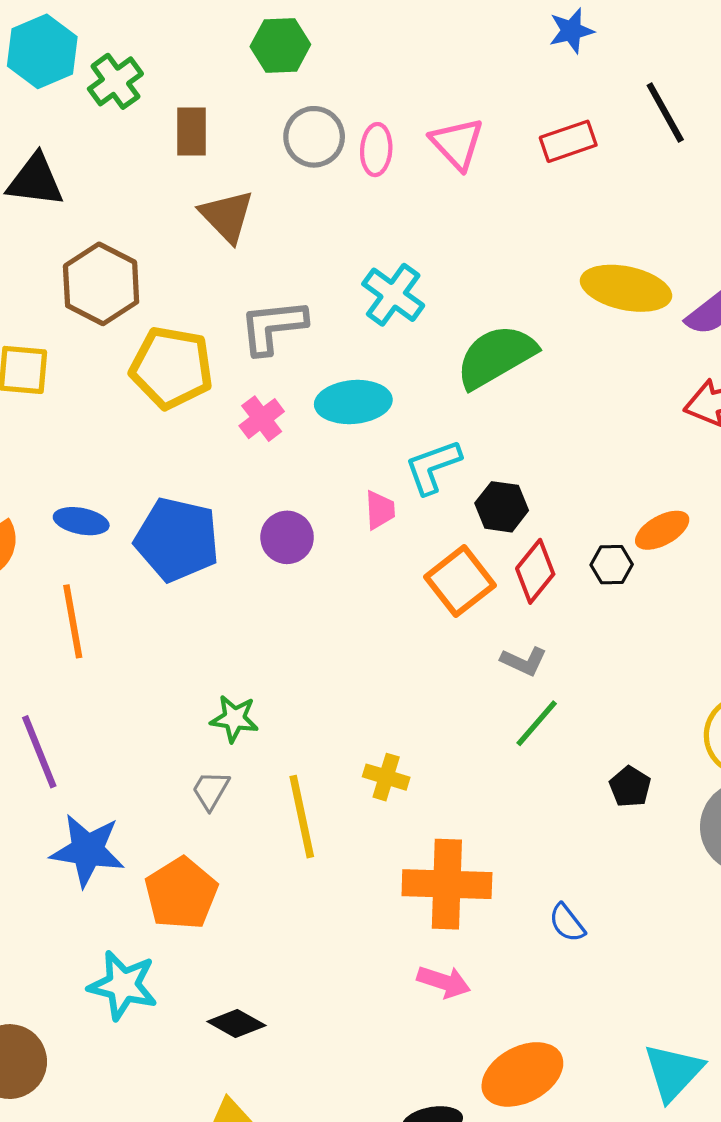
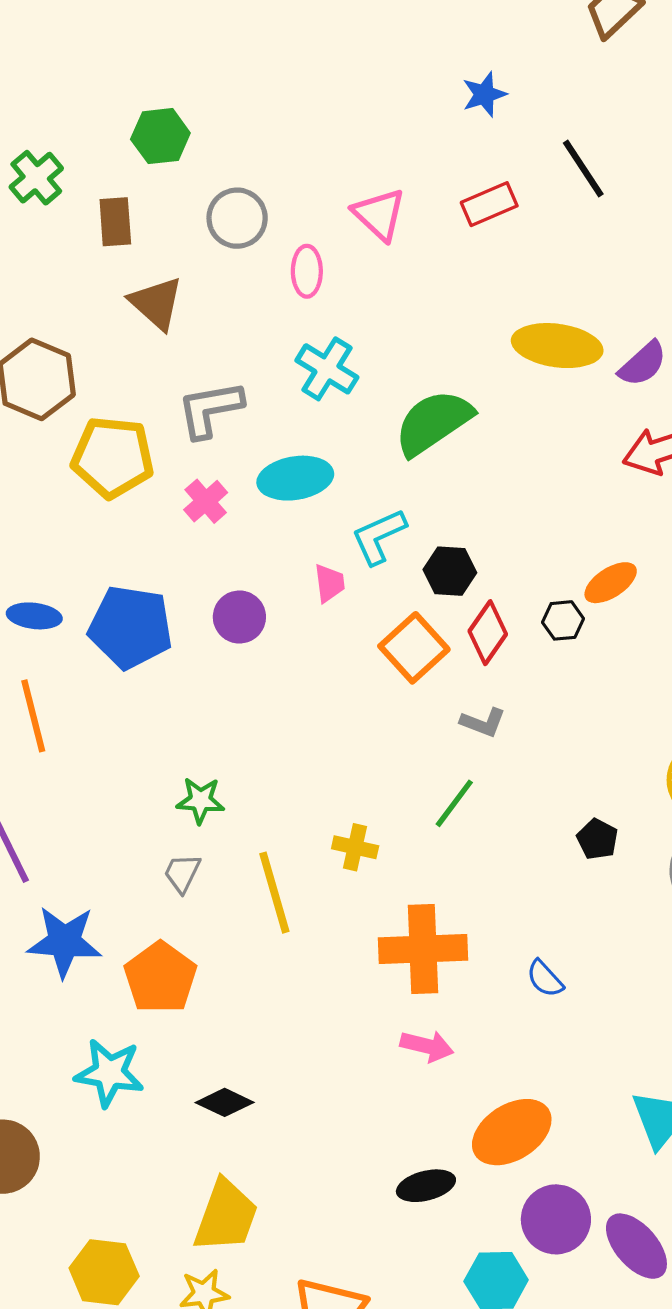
green hexagon: (280, 46) -> (160, 136), moved
pink ellipse: (376, 150) -> (307, 271), moved
green line: (537, 723) -> (454, 803), moved

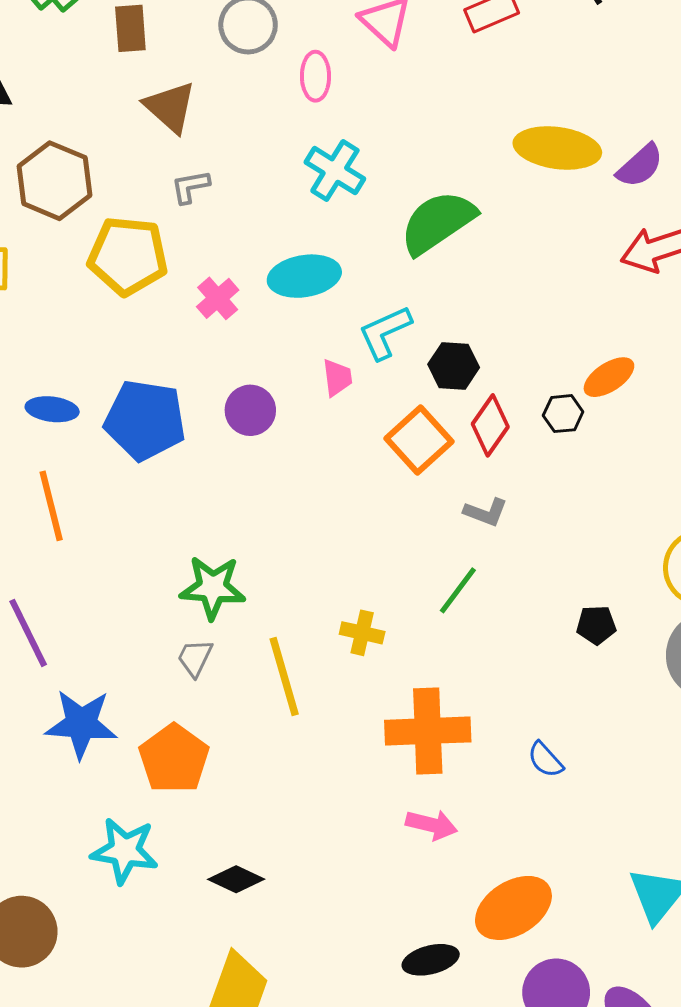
gray L-shape: (210, 409) -> (190, 187), moved, size x0.6
green star: (200, 800) -> (213, 588), size x1.4
black pentagon: (597, 839) -> (596, 625), turned -30

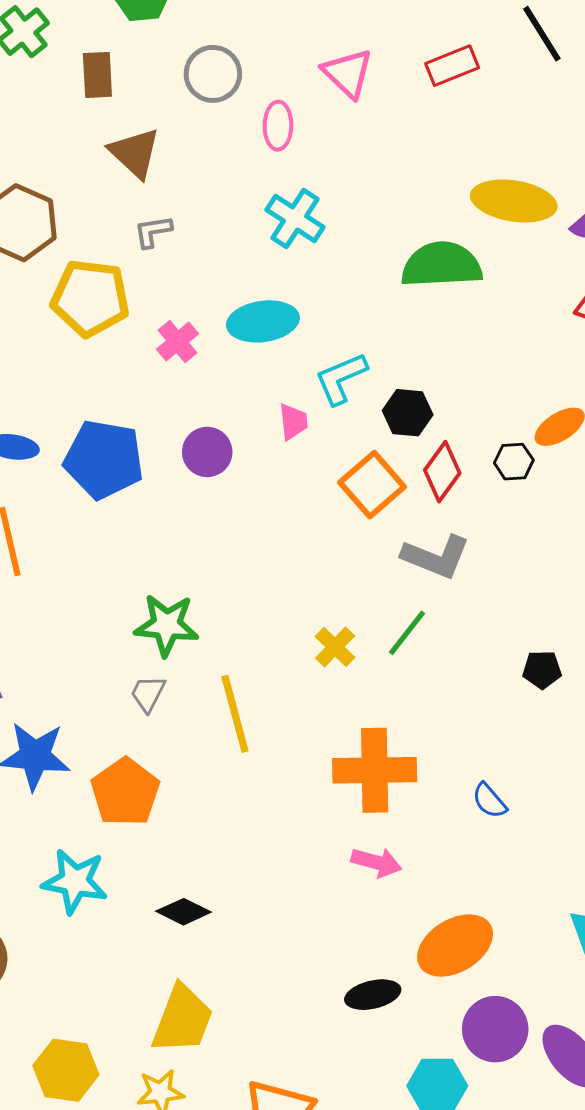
green semicircle: (438, 222) -> (442, 265), moved, turned 30
gray L-shape: (486, 512) -> (436, 557), size x1.6
yellow cross: (362, 633) -> (335, 647), moved, turned 30

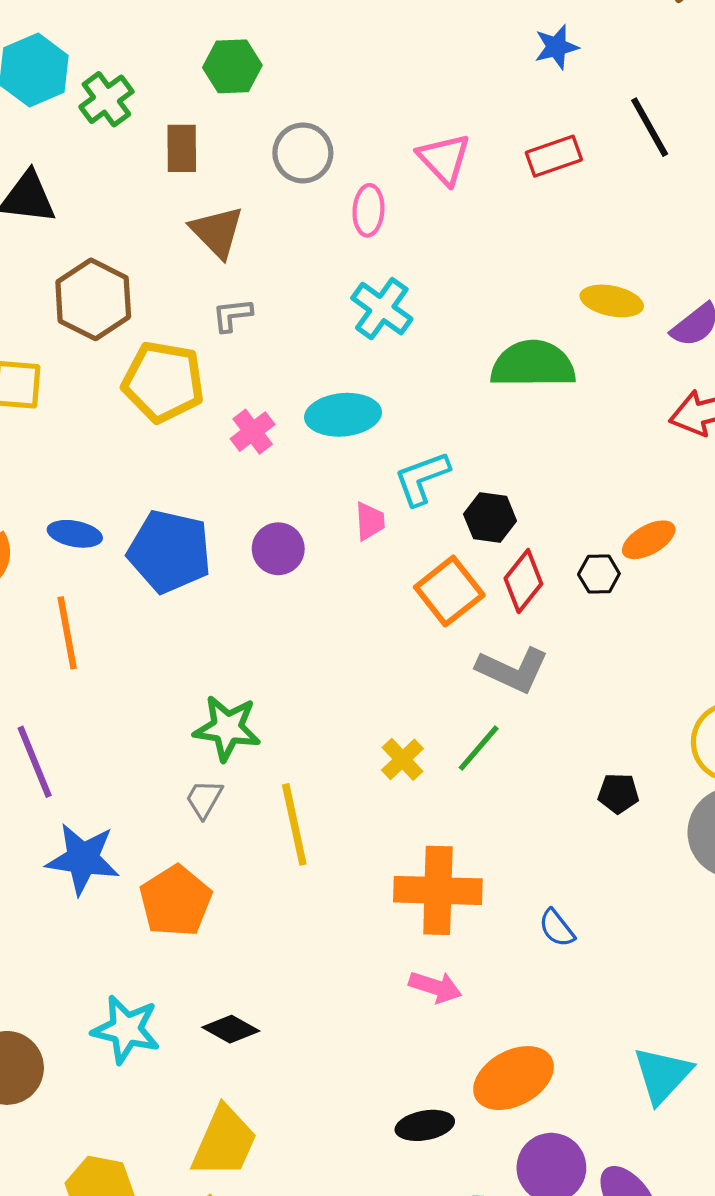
yellow ellipse: (514, 201) -> (612, 301), size x0.7
cyan star: (75, 881) -> (126, 1029), moved

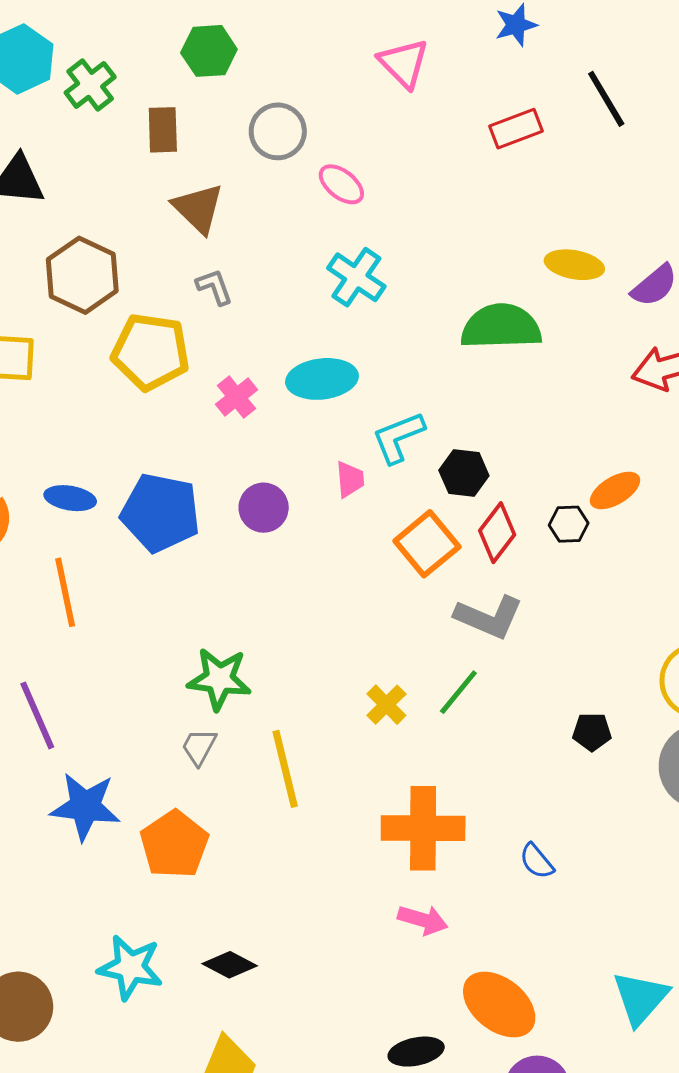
pink triangle: (444, 159) -> (404, 63), moved
pink ellipse: (368, 210) -> (341, 184), turned -54
gray L-shape: (232, 315) -> (214, 287), turned 78
orange ellipse: (513, 1078) -> (499, 1005), turned 68

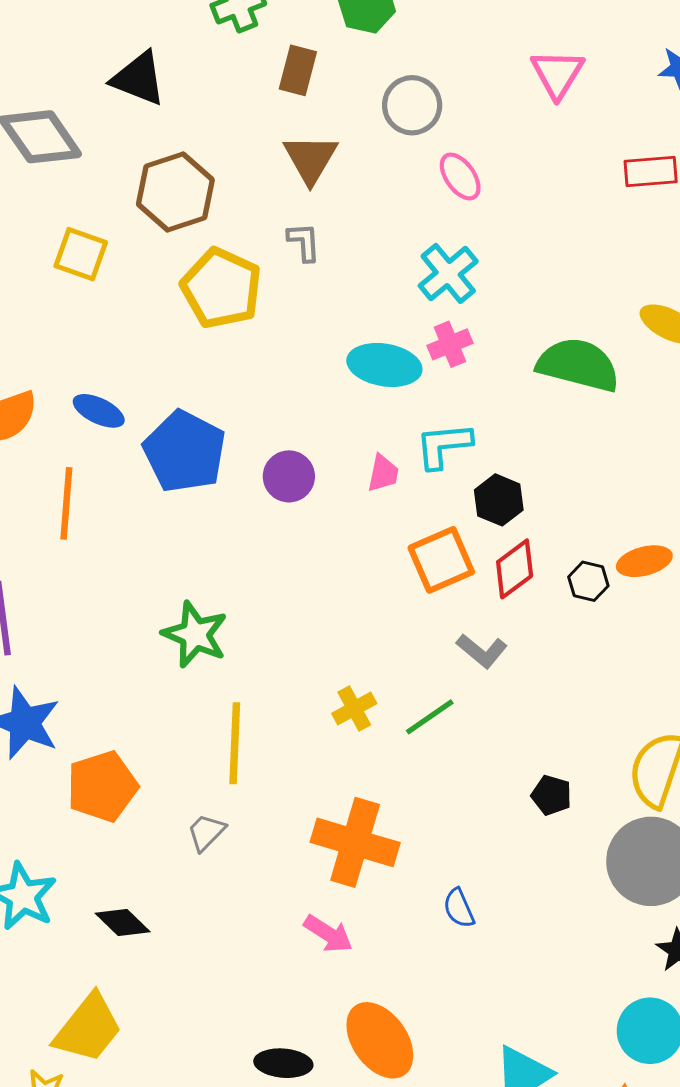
pink cross: (236, 397) -> (450, 344), moved
gray L-shape: (489, 617) -> (482, 651), size x0.7
gray trapezoid: (199, 747) -> (206, 832), moved

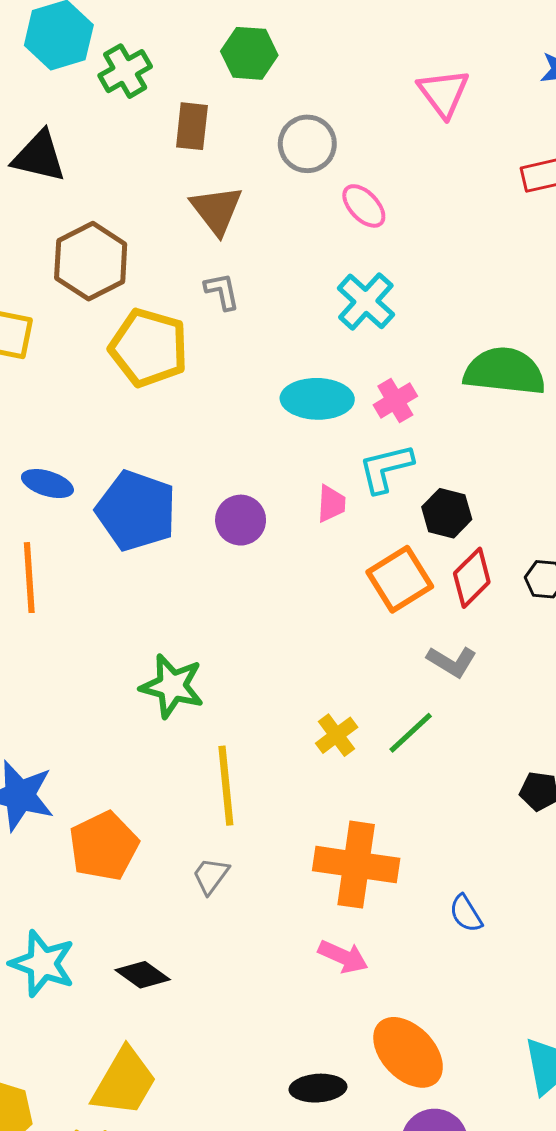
pink cross: (450, 344) -> (395, 400), moved

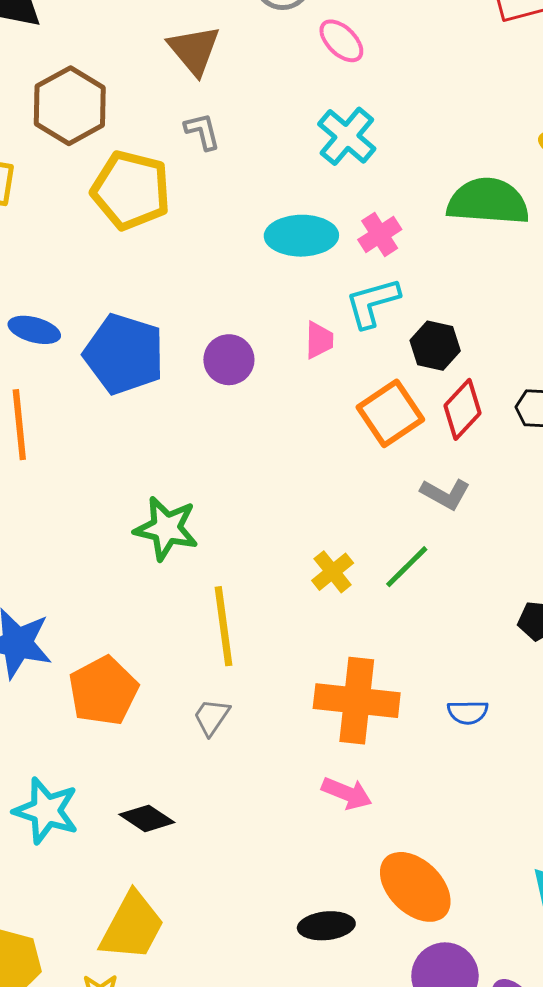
blue semicircle: (466, 914) -> (468, 712), moved, turned -57

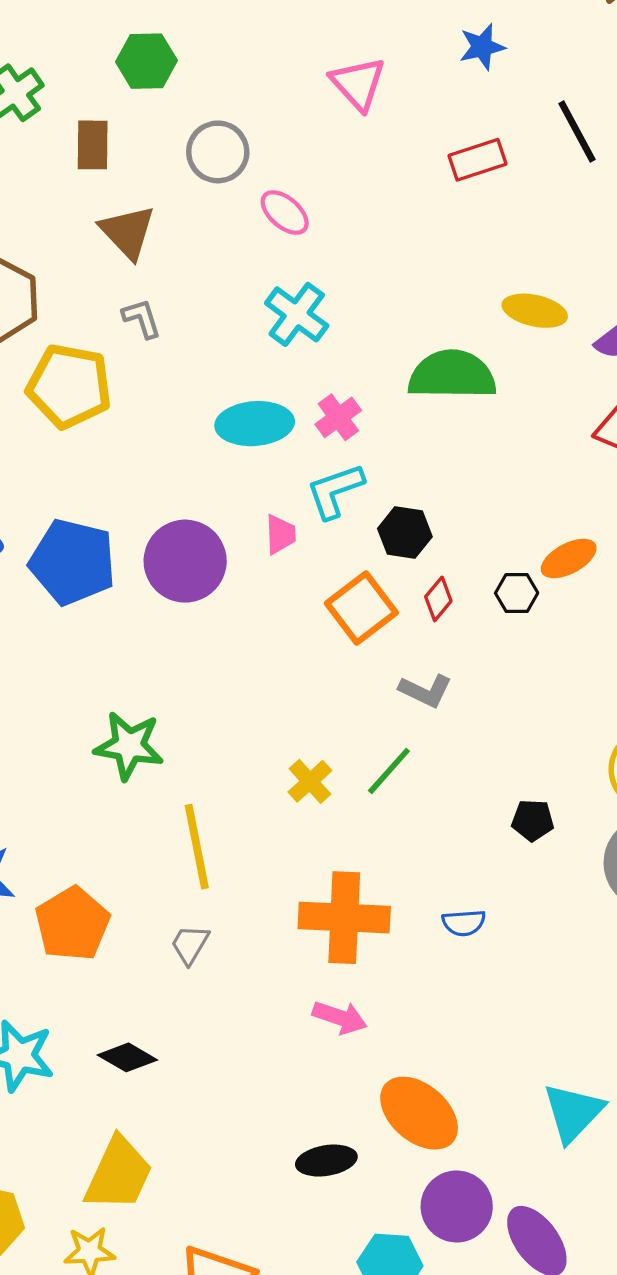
purple circle: (229, 360) -> (185, 561), size x1.5
red diamond: (462, 409) -> (438, 599), size x0.7

